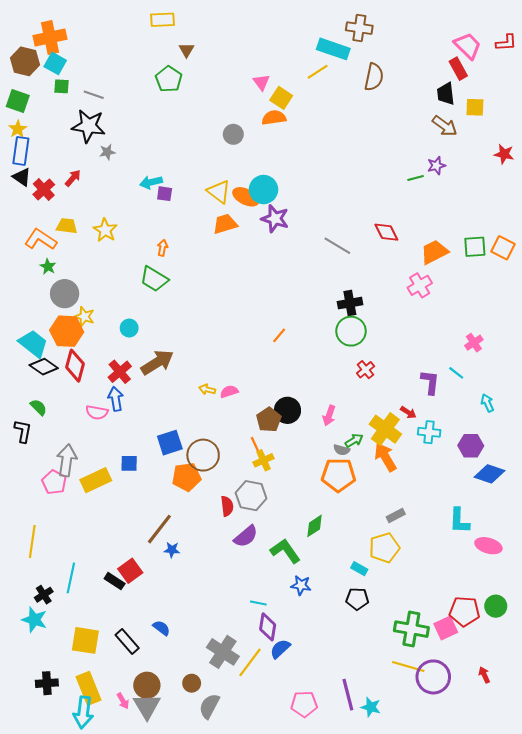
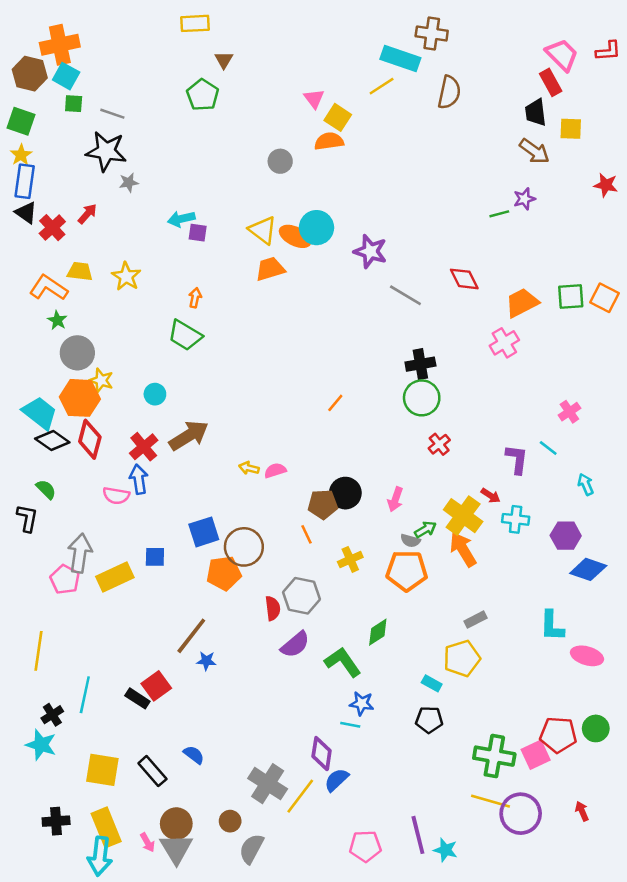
purple star: (275, 219) -> (370, 251), moved
brown pentagon: (269, 420) -> (323, 504), turned 30
yellow cross: (263, 460) -> (350, 559), moved
cyan line: (258, 603) -> (350, 725), moved

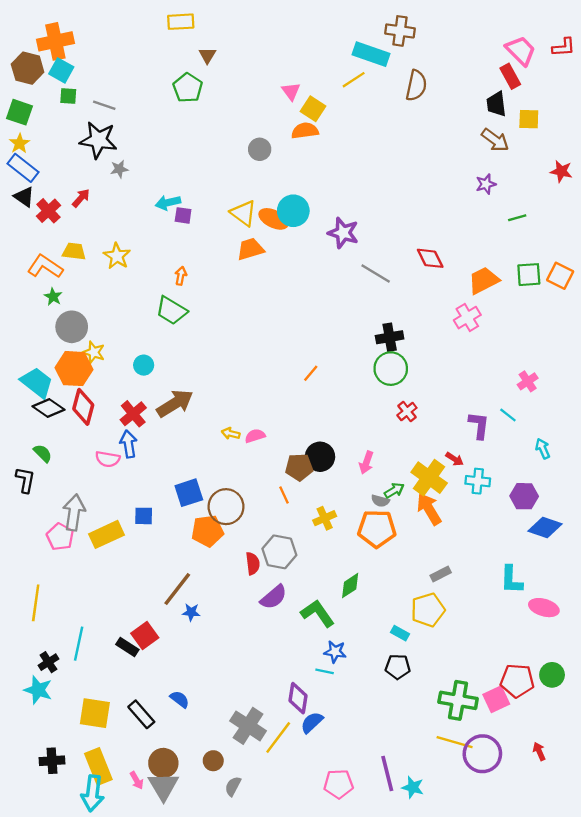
blue rectangle: (25, 181) -> (23, 168), turned -60
green line: (499, 214) -> (517, 218), moved
gray semicircle: (251, 849) -> (233, 786), size x0.7

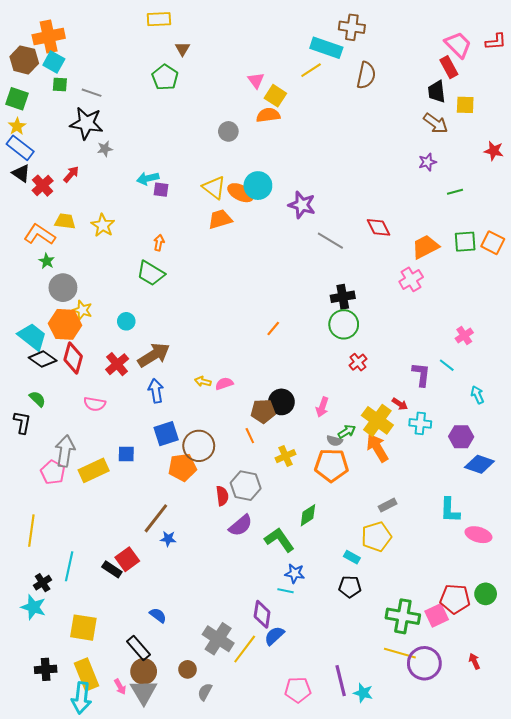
blue arrow: (129, 444) -> (156, 391), moved
black rectangle: (141, 714) -> (139, 648), moved

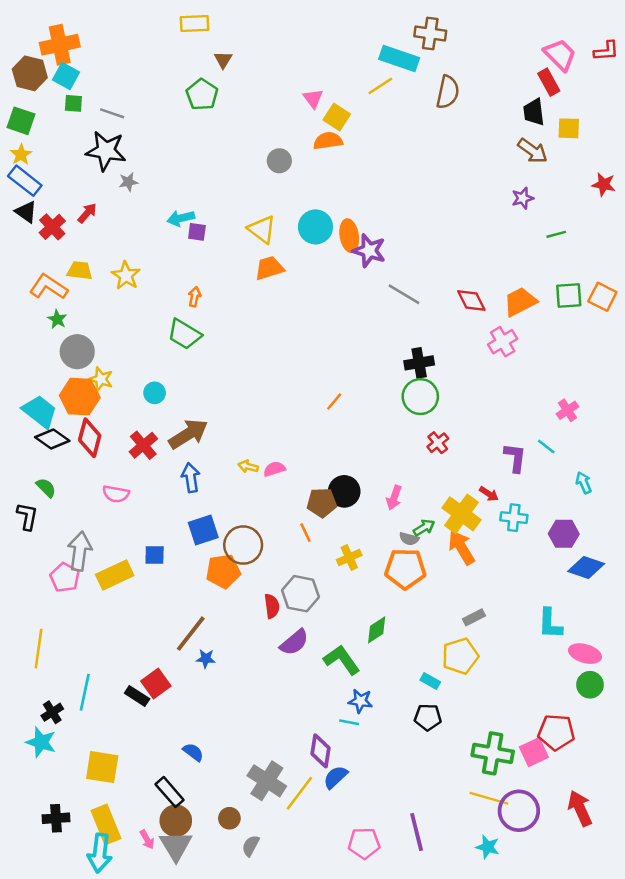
orange ellipse: (241, 193) -> (349, 236), moved, turned 55
red diamond: (378, 227) -> (471, 300), moved
green circle: (486, 594) -> (590, 685), moved
red arrow: (474, 661) -> (580, 808), size x1.8
cyan star: (363, 693) -> (488, 847), moved

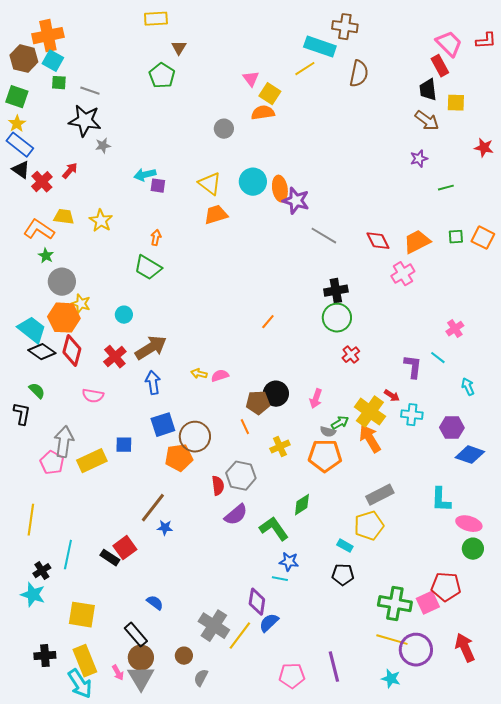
green square: (569, 296) -> (456, 237), size x0.7
gray rectangle: (474, 617) -> (380, 495), size x1.5
cyan arrow: (100, 853) -> (80, 684), turned -40

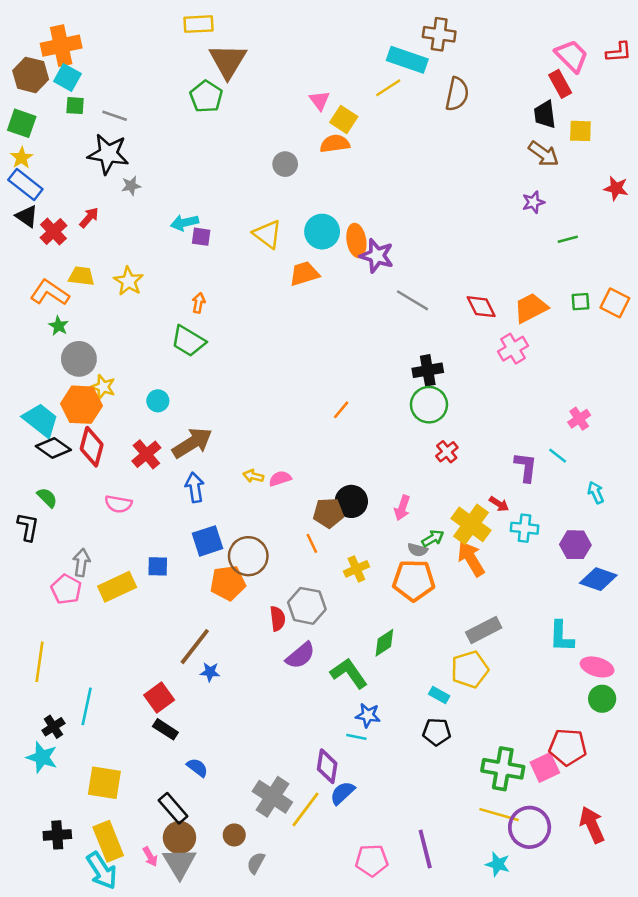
brown triangle: (179, 48) -> (228, 61), size x2.0
orange trapezoid: (216, 215) -> (304, 274), moved
gray arrow: (64, 442) -> (81, 563), size x0.7
black rectangle: (110, 558) -> (165, 729), moved

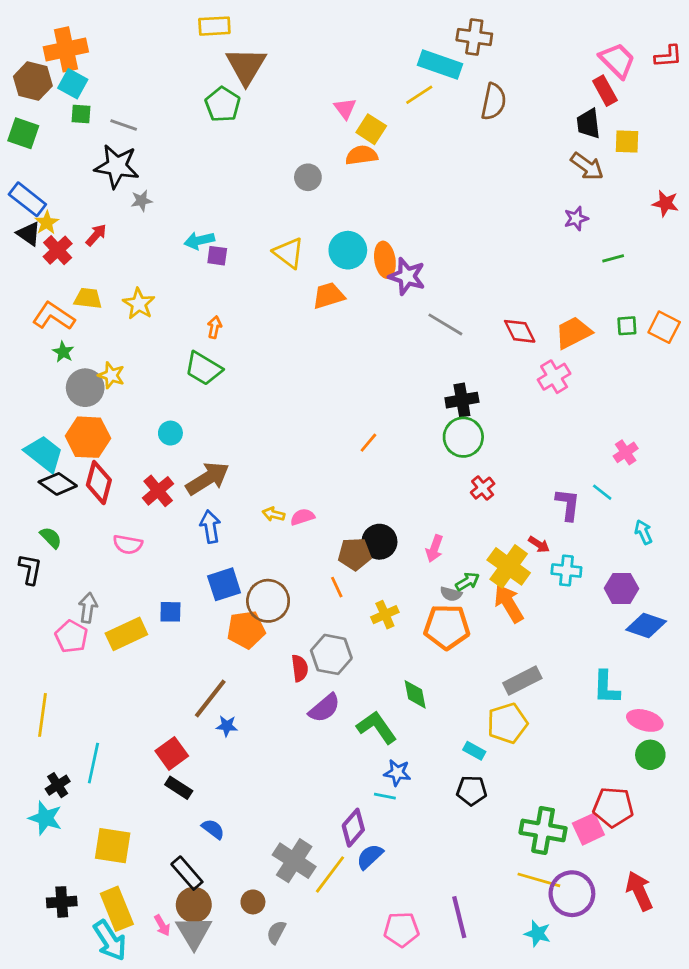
yellow star: (22, 158) -> (47, 223), moved
yellow star: (103, 387) -> (111, 375), moved
green diamond: (384, 643) -> (415, 694), turned -68
purple diamond: (327, 766) -> (353, 828), turned 32

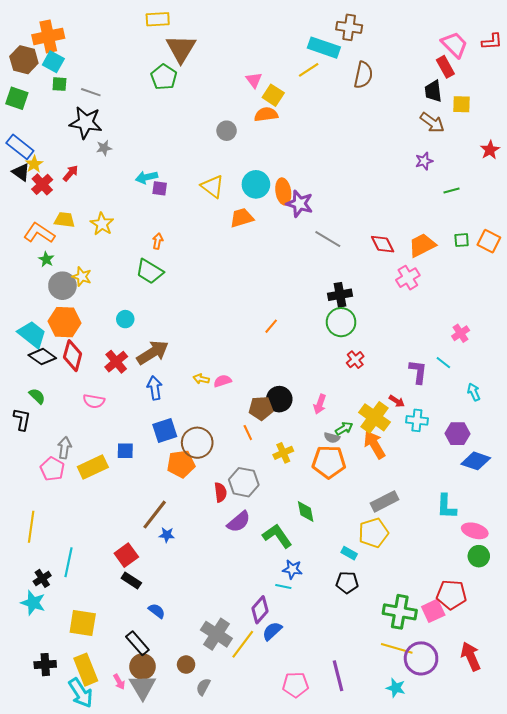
red star: (665, 203) -> (490, 150), turned 30

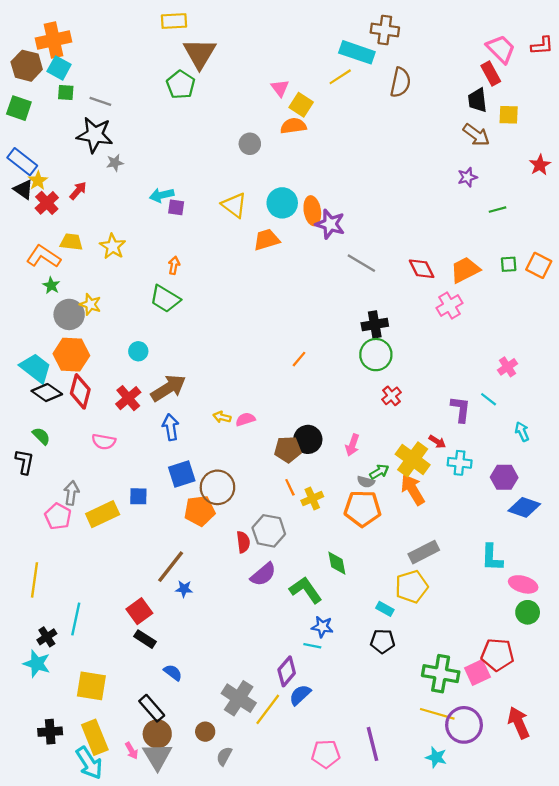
orange line: (248, 433) -> (290, 487), moved

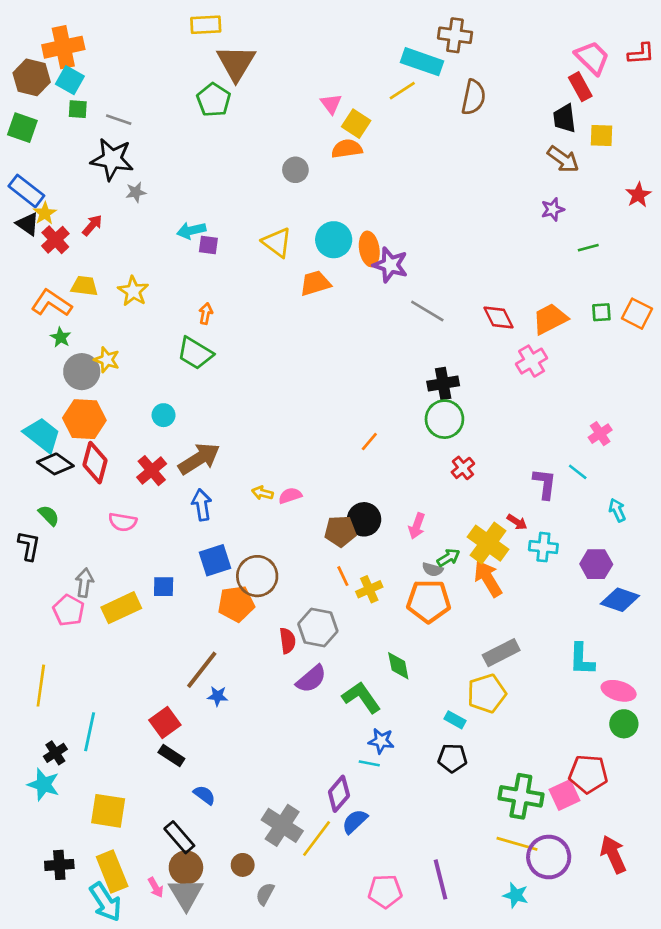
orange line: (299, 359) -> (369, 442), moved

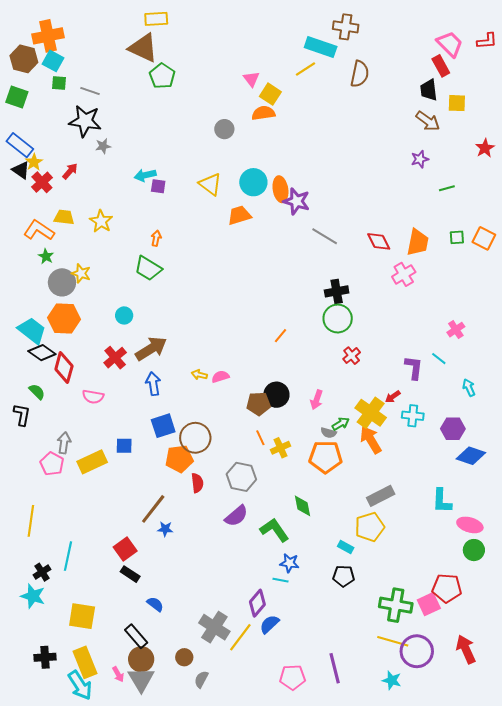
brown triangle: (236, 63) -> (143, 48), moved, turned -36
orange trapezoid: (550, 319) -> (418, 242), turned 128
red diamond: (95, 463) -> (64, 368), moved
red arrow: (517, 522) -> (393, 397), turned 112
red semicircle: (288, 641) -> (197, 483), moved

